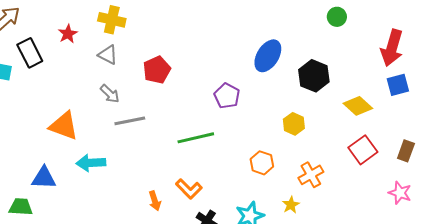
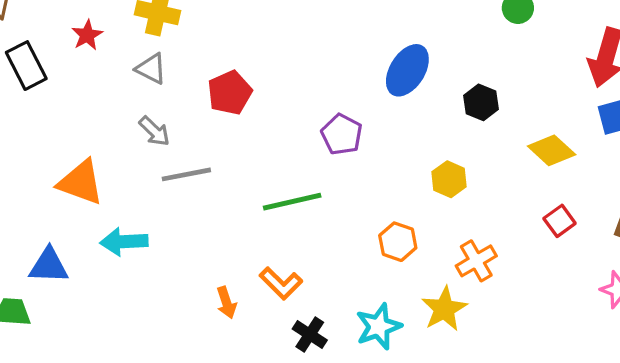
black hexagon: (314, 76) -> (481, 102), size x0.7
red square: (363, 150) -> (560, 221), size x0.7
yellow star: (291, 205) -> (444, 309), size x1.6

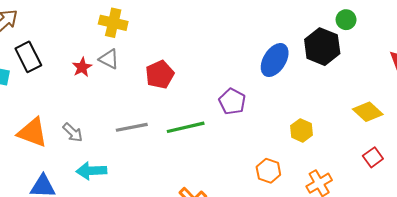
red star: (87, 35) -> (82, 67), moved
black hexagon: (481, 102) -> (322, 47), moved, size x1.6
gray arrow: (154, 131) -> (73, 132), moved
orange triangle: (81, 182) -> (32, 132), moved
green line: (292, 202) -> (186, 127), moved

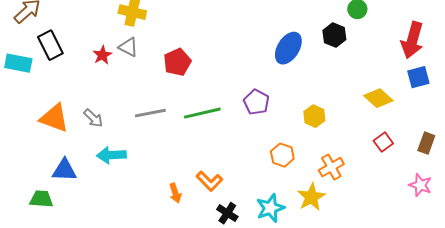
black hexagon: (322, 47) -> (334, 35), size x0.7
purple pentagon: (232, 101) -> (256, 102), moved

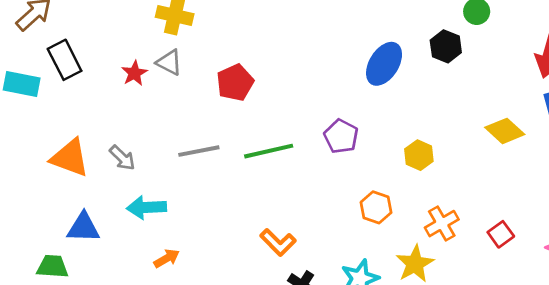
red square: (383, 142) -> (501, 234), moved
orange arrow: (175, 193) -> (167, 258), moved, turned -102

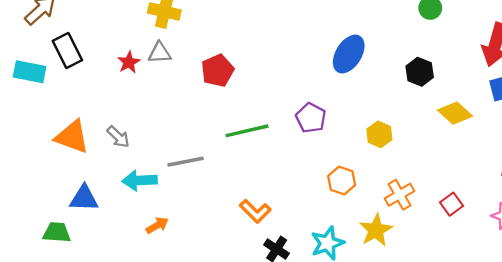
black hexagon: (446, 46) -> (420, 72), moved
gray triangle: (169, 62) -> (160, 53), turned -30
gray line: (199, 151) -> (186, 162), moved

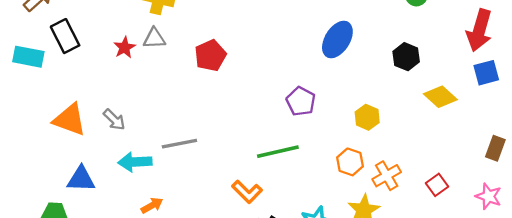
green line: (247, 131) -> (278, 152), moved
orange hexagon: (342, 180) -> (350, 162), moved

